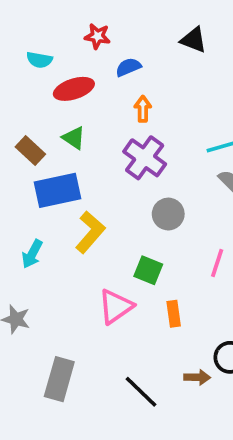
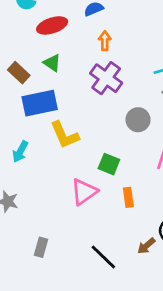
gray circle: (168, 214) -> (138, 120), moved
yellow L-shape: (90, 232) -> (65, 135), turned 116
brown arrow: (197, 377) -> (146, 246), turned 138
gray rectangle: (59, 379) -> (41, 247), size x0.6

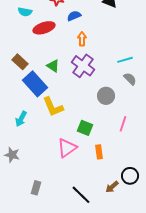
green triangle: (52, 63) -> (53, 66), moved
blue rectangle: (40, 103) -> (35, 84), turned 60

